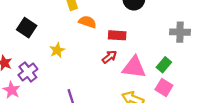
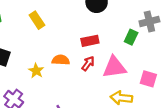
orange semicircle: (87, 22) -> (61, 60), moved
green rectangle: (164, 65) -> (131, 37), moved

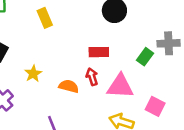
orange semicircle: (61, 60) -> (69, 86), moved
red arrow: (88, 64) -> (92, 77), turned -64

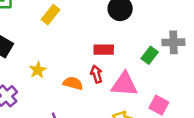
yellow rectangle: (45, 18) -> (50, 15), turned 60

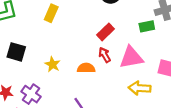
red rectangle: (104, 50) -> (105, 32), turned -30
green rectangle: (150, 55) -> (147, 26), turned 56

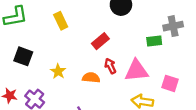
yellow rectangle: (51, 13) -> (61, 21), turned -54
red rectangle: (105, 32) -> (100, 41), moved

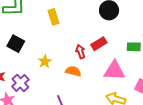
red rectangle: (100, 41) -> (99, 44), moved
red arrow: (110, 66) -> (80, 52), moved

